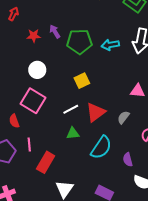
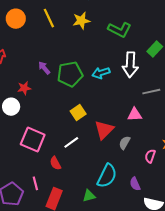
red star: (34, 36) -> (24, 88), moved
white circle: (37, 70) -> (11, 107), moved
red triangle: (96, 112) -> (104, 130), moved
red semicircle: (14, 121) -> (55, 163), moved
green triangle: (73, 133) -> (89, 196), moved

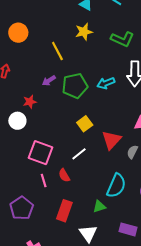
yellow line: (49, 18) -> (57, 51), moved
purple arrow: (44, 68) -> (49, 81), turned -80
pink line: (35, 183) -> (44, 180), moved

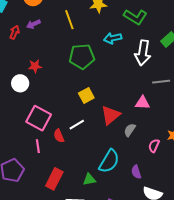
purple arrow: (49, 81) -> (33, 24), moved
cyan arrow: (106, 83) -> (113, 38), moved
red semicircle: (64, 175) -> (59, 136), moved

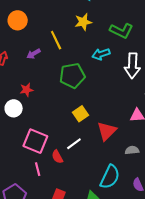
purple arrow: (33, 24) -> (33, 54), moved
gray semicircle: (130, 130) -> (132, 150), moved, turned 56

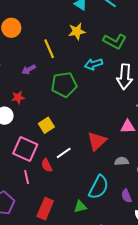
purple arrow: (33, 54) -> (29, 69), moved
yellow square: (81, 114) -> (46, 125), moved

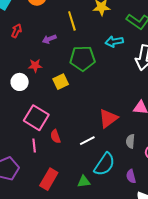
yellow square: (46, 125) -> (61, 82), moved
white line: (64, 153) -> (87, 141), moved
gray semicircle: (122, 161) -> (130, 141), turned -88

